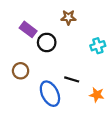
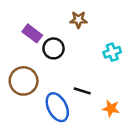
brown circle: (21, 71) -> (24, 81), size x1.5

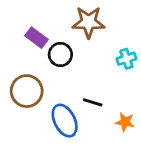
brown star: (78, 20) -> (89, 22), size x1.6

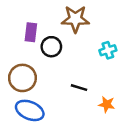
purple rectangle: (36, 38) -> (31, 32), turned 60
blue ellipse: (65, 121) -> (30, 110), moved, turned -40

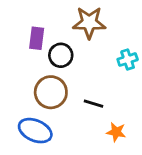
brown circle: (22, 78) -> (51, 92), moved
orange star: (107, 104) -> (116, 132), moved

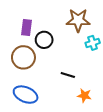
brown star: (89, 23) -> (78, 20), moved
brown circle: (51, 92) -> (23, 57), moved

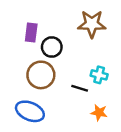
cyan cross: (93, 43) -> (99, 75), moved, turned 32
brown circle: (23, 57) -> (41, 75), moved

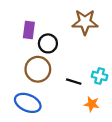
cyan cross: (99, 75) -> (100, 76), moved

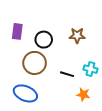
brown star: (85, 22) -> (77, 36), moved, size x0.7
purple rectangle: (29, 30) -> (17, 31), moved

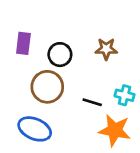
orange star: (83, 94) -> (115, 130), size x1.6

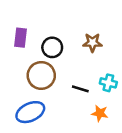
blue ellipse: (35, 129) -> (30, 112), turned -48
orange star: (115, 130) -> (100, 113), size x0.6

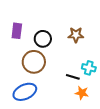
black line: (80, 89) -> (73, 77), moved

